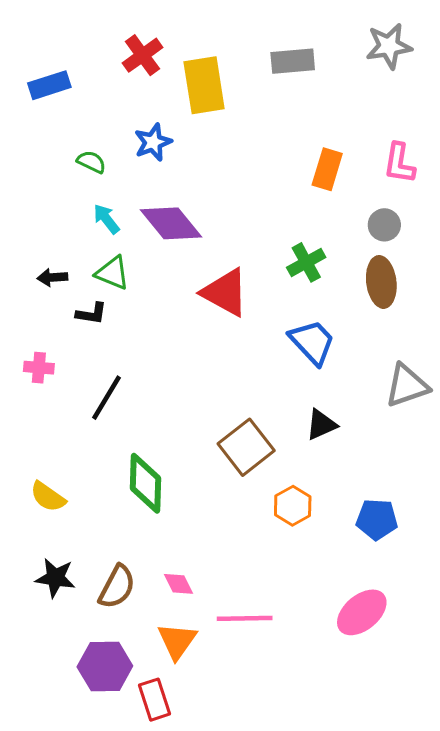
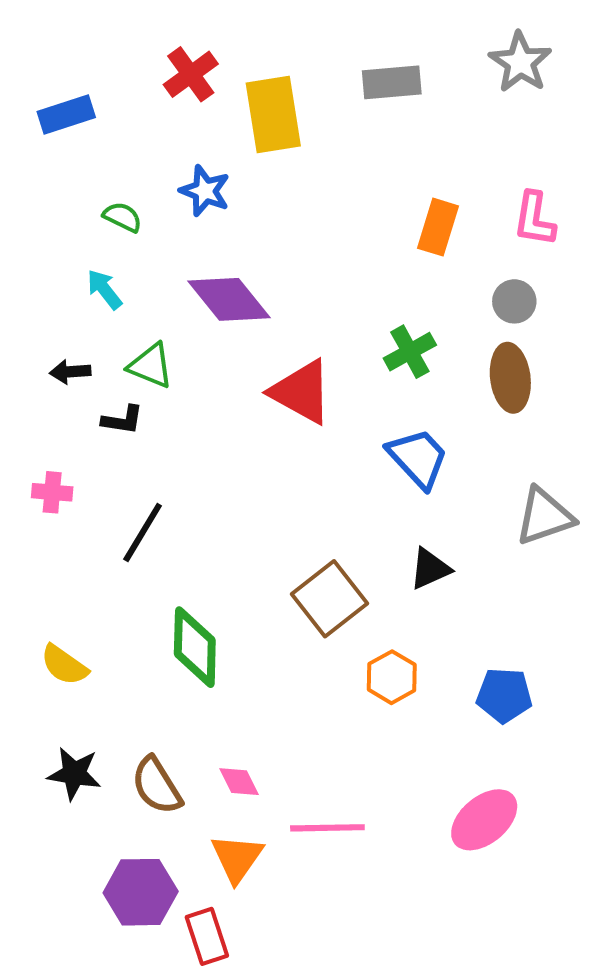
gray star: (389, 46) -> (520, 62), turned -30
blue star: (153, 142) -> (205, 191), turned -30
cyan arrow: (106, 219) -> (104, 289), moved
brown semicircle: (117, 587) -> (157, 786), turned 120

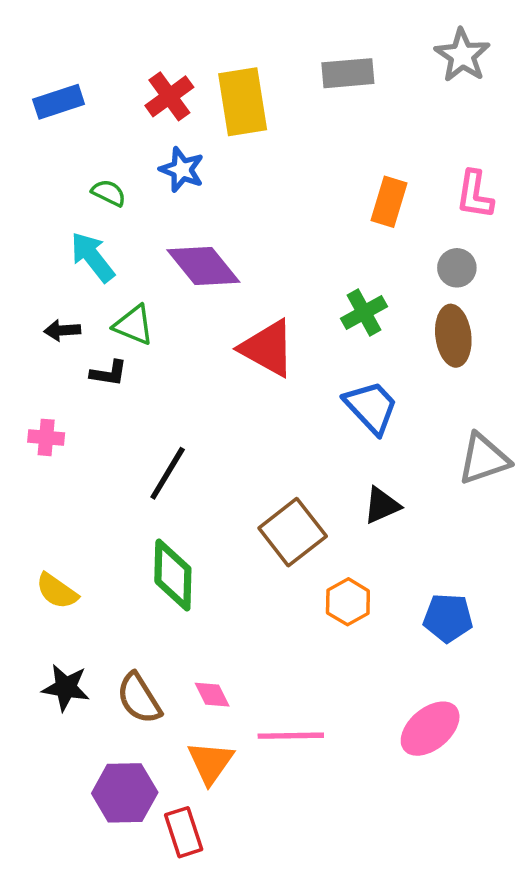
red cross: (191, 74) -> (169, 96), moved
cyan arrow: (104, 289) -> (93, 257), size x1.4
black line: (143, 532) -> (168, 473), moved

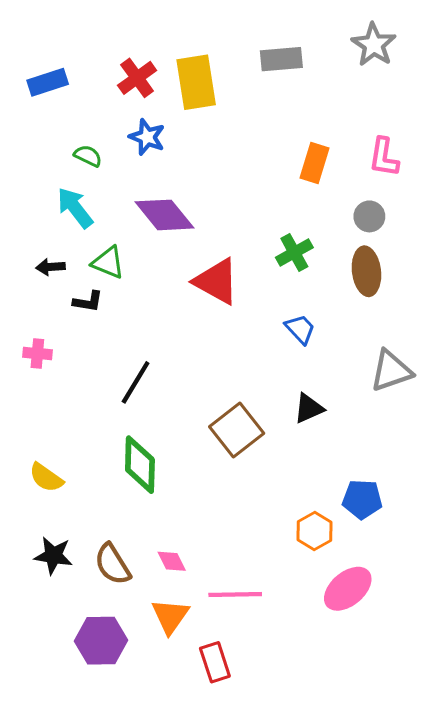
blue trapezoid: (371, 407) -> (300, 329), size x0.7
orange hexagon: (348, 602) -> (315, 531), moved
red rectangle: (184, 832) -> (215, 662), moved

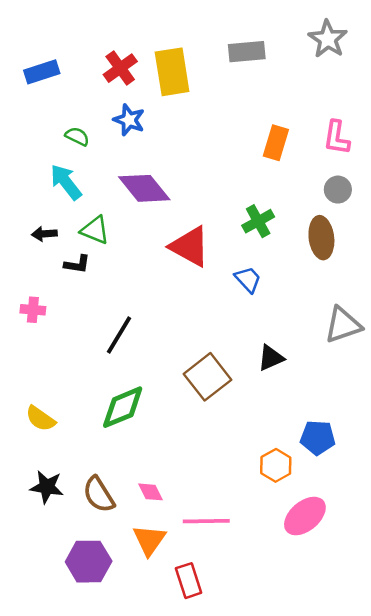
gray circle: (369, 216) -> (338, 190), moved
blue trapezoid: (300, 329) -> (248, 279), moved
green diamond: (140, 465) -> (123, 407), turned 66

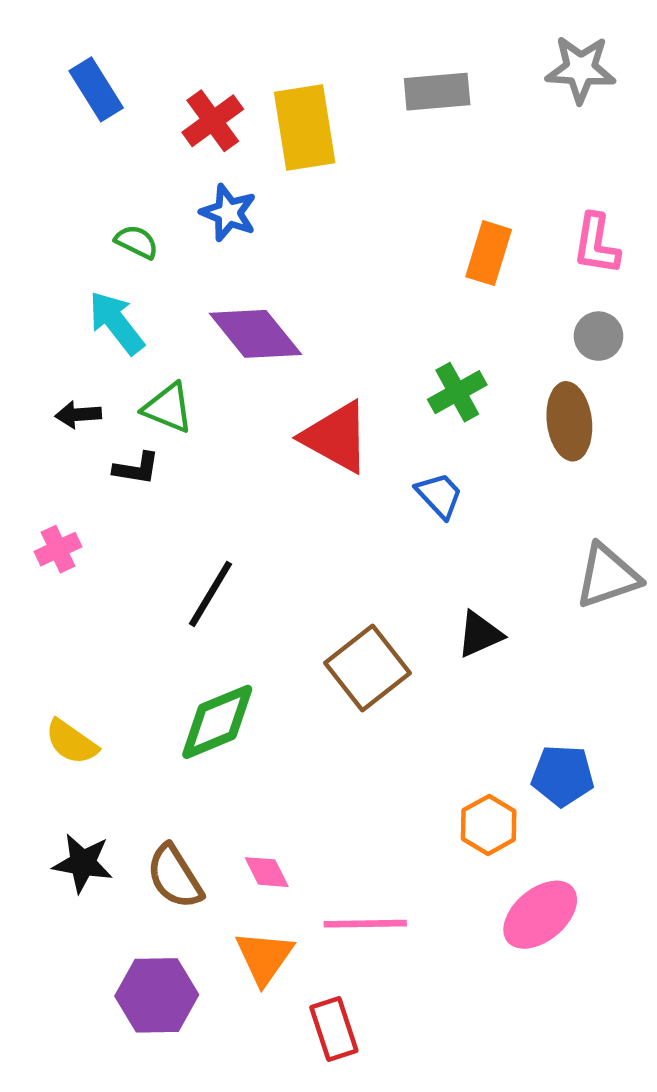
gray star: (328, 39) -> (581, 69), turned -30
blue rectangle: (42, 72) -> (96, 89), moved, turned 76
pink cross: (33, 310) -> (58, 549), turned -30

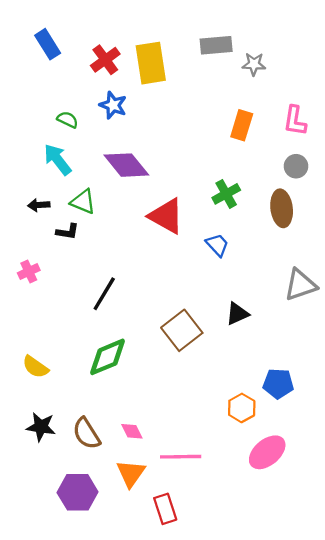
gray star: (581, 69) -> (254, 64), moved, size x0.7

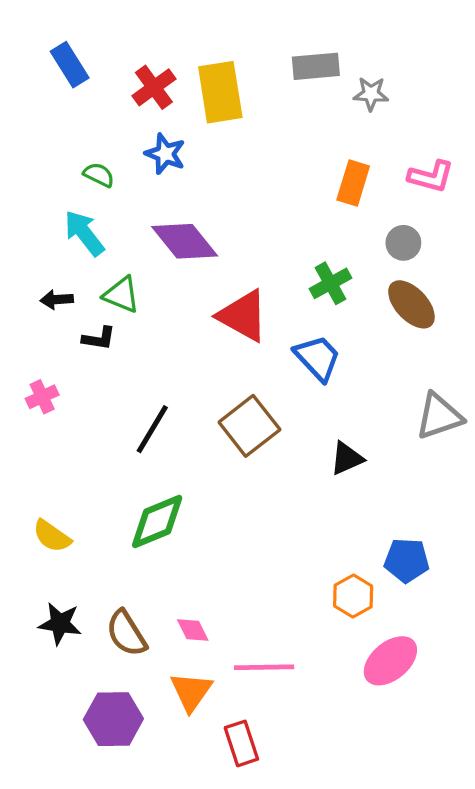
pink L-shape: (295, 121) -> (431, 176), turned -84
gray circle: (296, 166) -> (403, 243), moved
brown ellipse: (282, 208) -> (411, 304), turned -36
blue trapezoid: (217, 245) -> (318, 358), size x1.4
brown square: (182, 330) -> (249, 426), moved

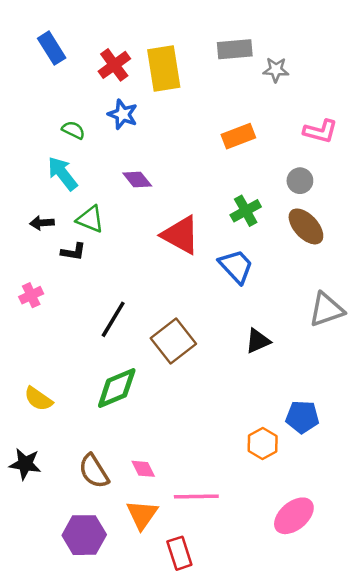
orange rectangle: (353, 183) -> (238, 136), moved, turned 52
purple diamond: (185, 241) -> (137, 179), size x0.6
brown square: (249, 426) -> (173, 341), moved
black star: (60, 624) -> (25, 464), moved
pink ellipse: (390, 661) -> (294, 516), moved

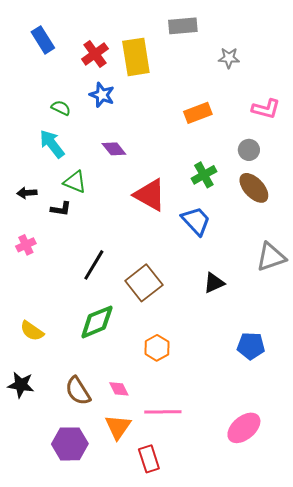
gray rectangle: (235, 49) -> (183, 26), moved
black arrow: (42, 223) -> (27, 193), moved
orange hexagon: (263, 443) -> (157, 348), moved

